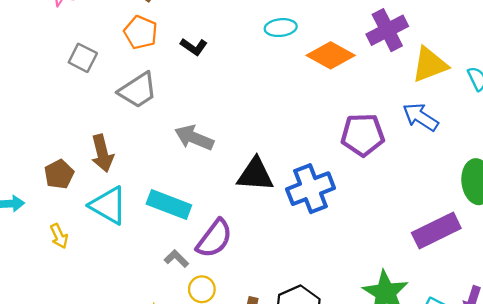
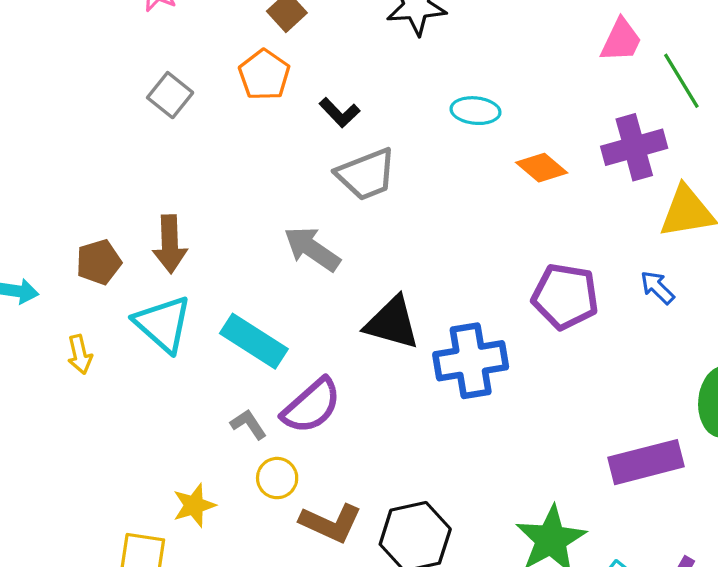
orange diamond: (331, 55) -> (542, 168), size x0.7
gray trapezoid: (138, 90) -> (366, 174), moved
blue arrow: (421, 117) -> (657, 287), size x0.7

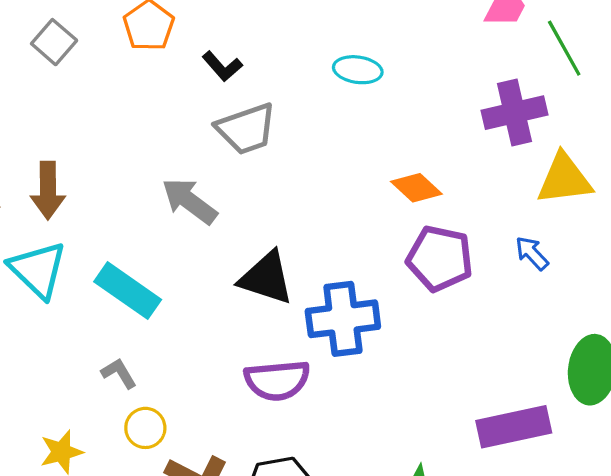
orange diamond: (542, 168) -> (416, 188), moved
purple semicircle: (311, 406) -> (277, 380), moved, turned 34

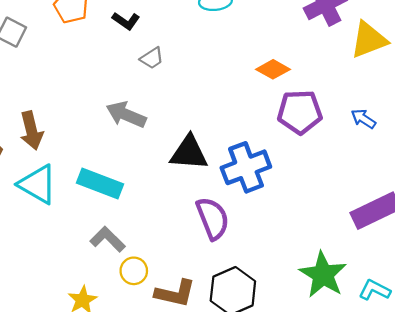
gray trapezoid: (246, 129) -> (152, 58), size x0.6
blue arrow: (532, 253) -> (363, 119), moved
gray L-shape: (119, 373) -> (108, 239), size x1.4
purple semicircle: (277, 380) -> (213, 218), turned -93

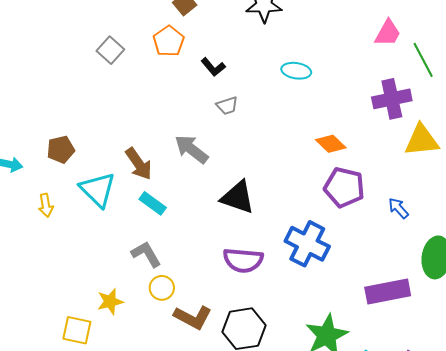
brown arrow: (31, 131) -> (139, 164), moved, turned -36
blue cross: (246, 167) -> (307, 244), moved, turned 33
cyan rectangle: (100, 183) -> (153, 203), size x0.7
purple semicircle: (213, 218) -> (243, 260), turned 102

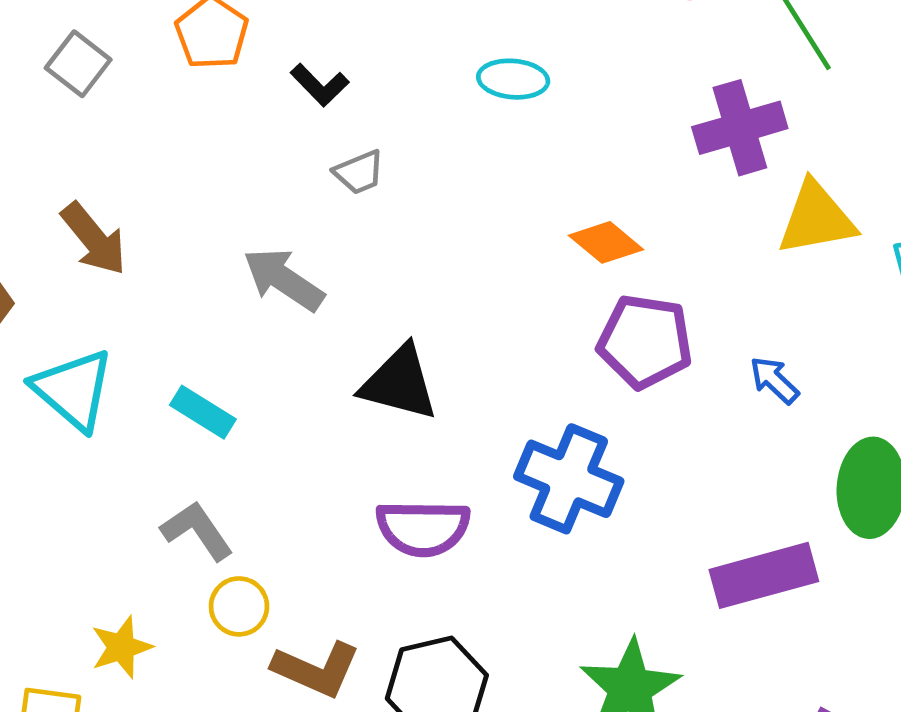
brown arrow: (139, 164) -> (94, 239), moved

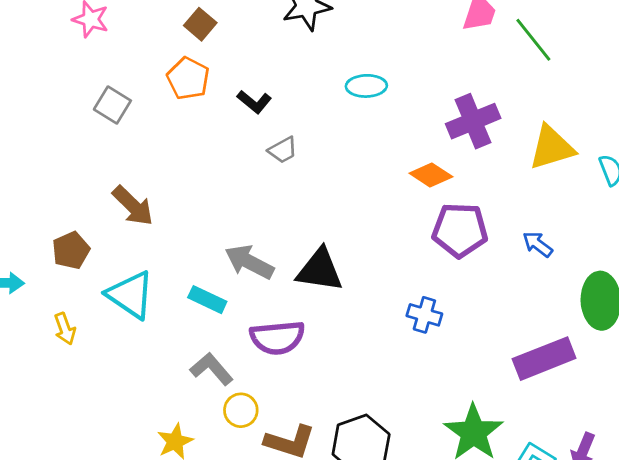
purple cross: (740, 128) -> (473, 121), moved
gray arrow: (284, 279) -> (249, 262), moved
blue cross: (569, 479) -> (424, 315), size x0.6
purple semicircle: (423, 528) -> (277, 338), moved

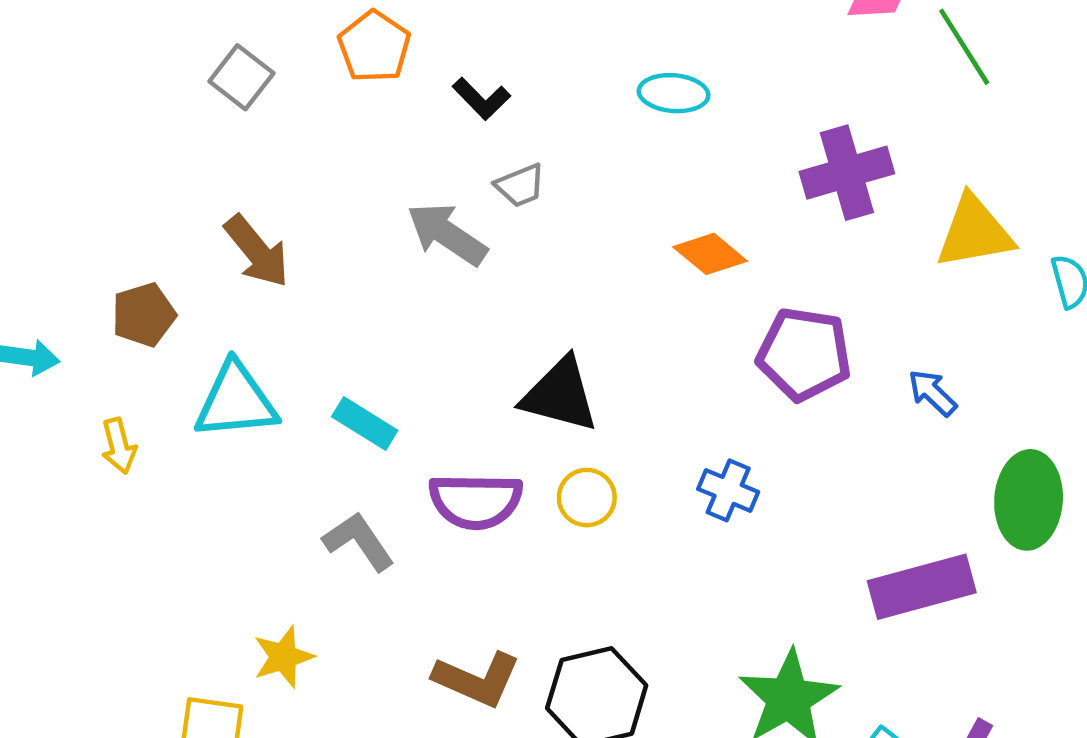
orange diamond: (431, 175) -> (710, 254), moved
gray arrow: (249, 262) -> (447, 234), moved
cyan triangle: (130, 295) -> (236, 401), turned -46
yellow circle: (241, 410) -> (587, 498), moved

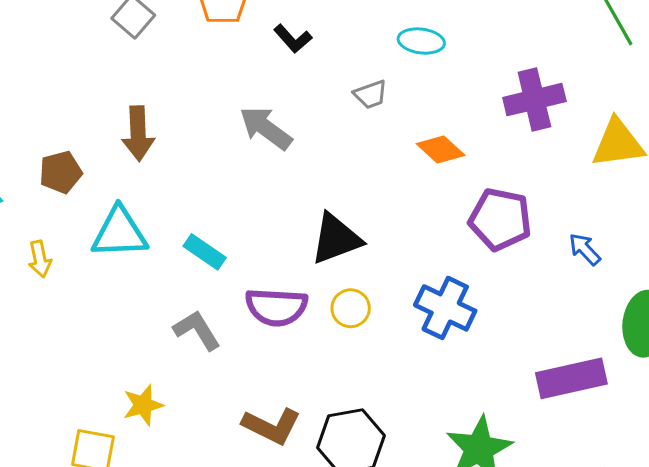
gray trapezoid: (520, 185) -> (371, 94), moved
brown arrow: (257, 251) -> (138, 133), turned 34
black triangle: (560, 395) -> (336, 239), turned -38
blue cross: (728, 490) -> (445, 308), size x1.5

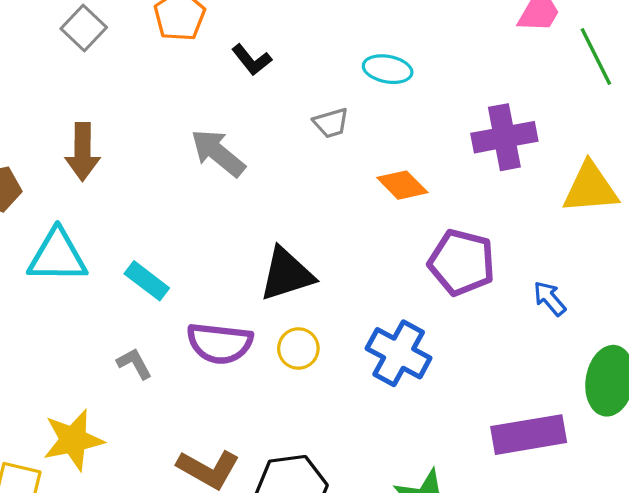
gray L-shape: (197, 330) -> (134, 364), size x0.7
yellow star: (143, 405) -> (73, 440), size x1.4

